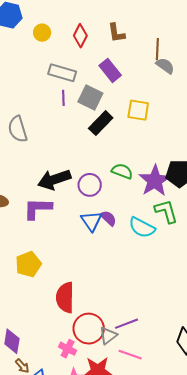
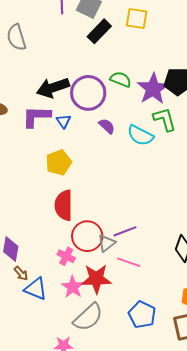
purple circle: (90, 185) -> (88, 93), size x1.5
blue triangle: (91, 221) -> (64, 121), moved, size x0.7
yellow pentagon: (28, 264) -> (59, 162), moved

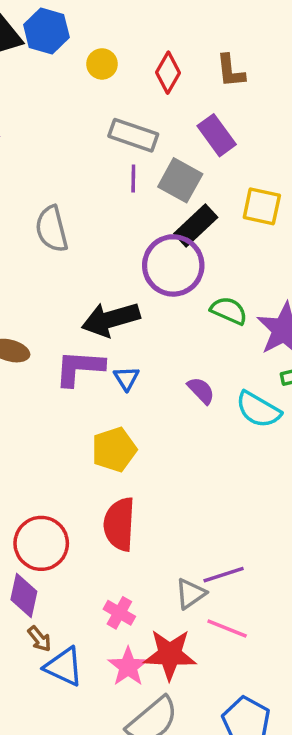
purple circle: (88, 93) -> (173, 265), moved
red circle: (87, 236) -> (41, 543), moved

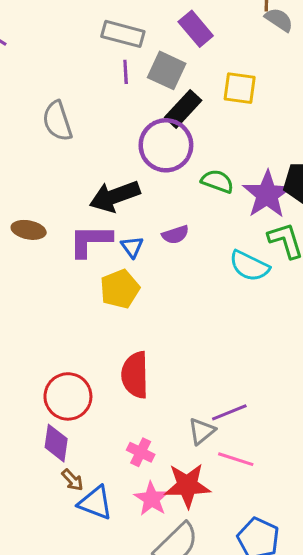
purple semicircle: (201, 390) -> (175, 235), moved, turned 120
yellow pentagon: (114, 450) -> (120, 289), moved

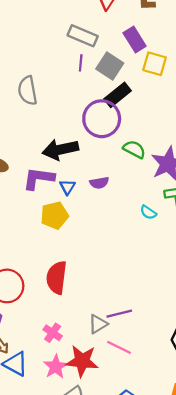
yellow square: (240, 88) -> (155, 64), moved
cyan semicircle: (249, 266) -> (148, 212), size x0.6

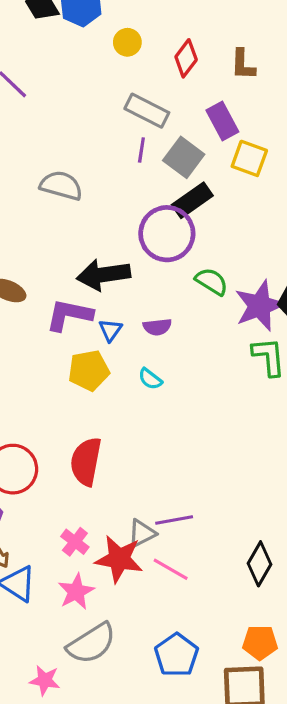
gray semicircle: (28, 91) -> (61, 186), turned 112
cyan semicircle: (148, 212) -> (150, 379), moved
red star: (82, 361) -> (119, 559), moved

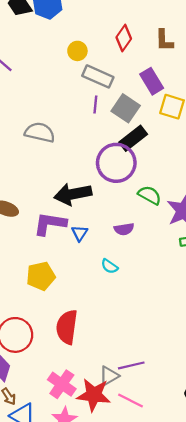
yellow circle: (127, 42) -> (77, 51), moved
purple semicircle: (157, 327) -> (124, 229), moved
yellow pentagon: (89, 370) -> (41, 276), moved
pink cross: (75, 542) -> (62, 384), size x1.4

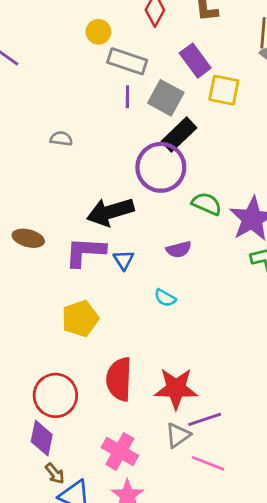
gray semicircle: (40, 132) -> (61, 139), size x0.6
red star: (94, 395) -> (176, 388), moved

